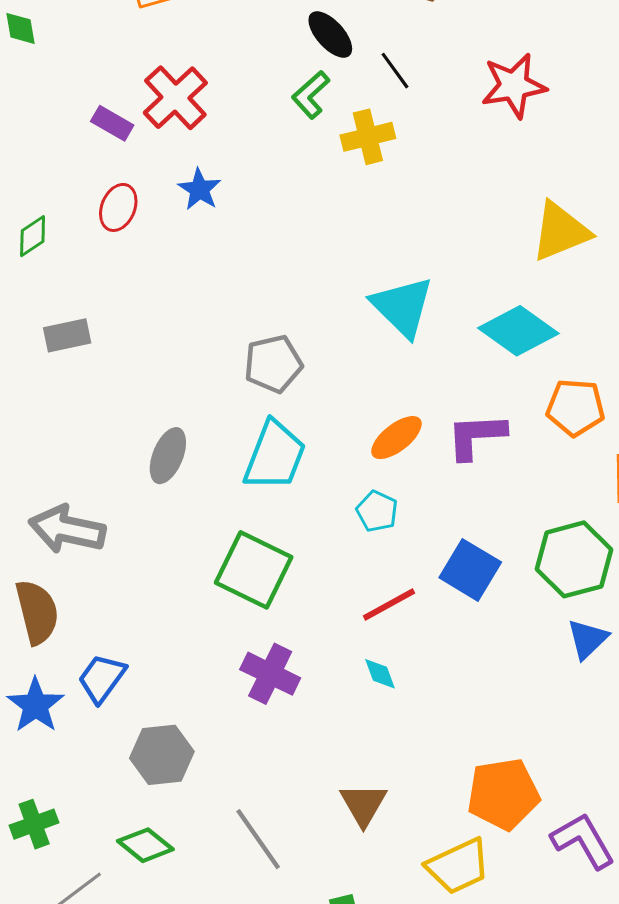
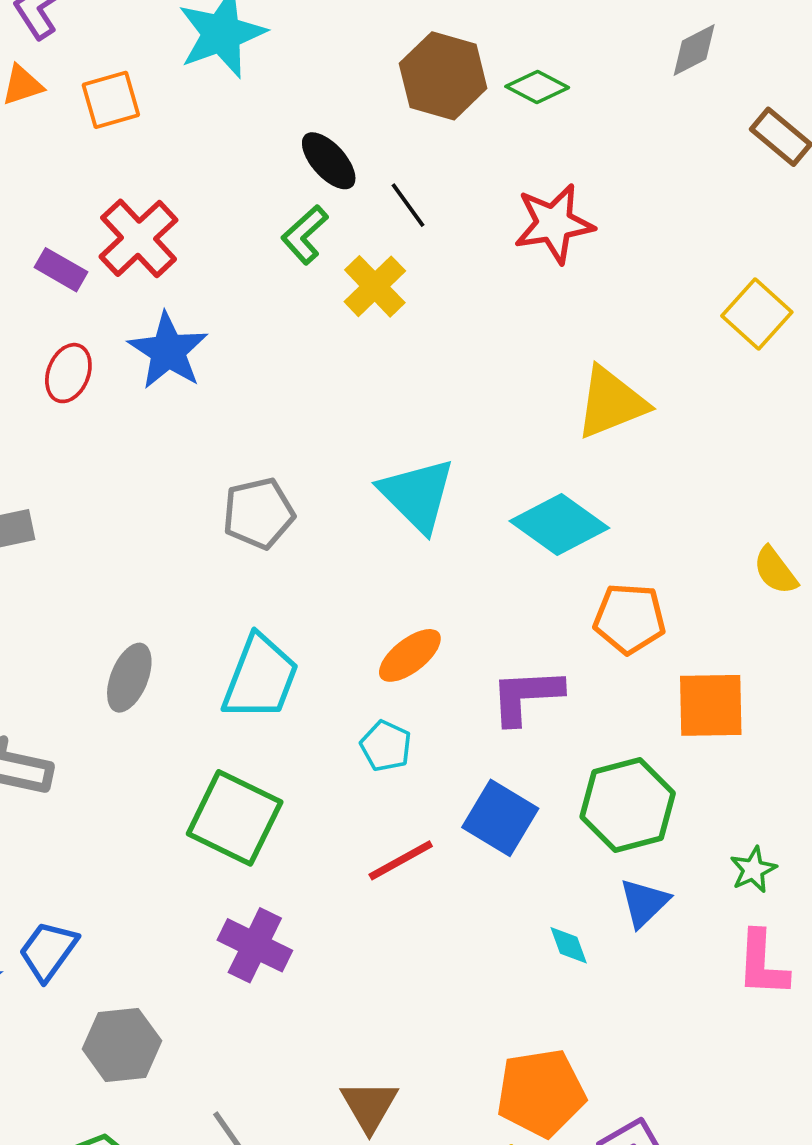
yellow cross: (368, 137) -> (375, 286), turned -30
blue star: (199, 189) -> (168, 351), size x1.5
gray pentagon: (273, 364) -> (259, 513), moved
purple L-shape: (476, 436) -> (526, 696), moved
cyan diamond: (380, 674) -> (569, 945), moved

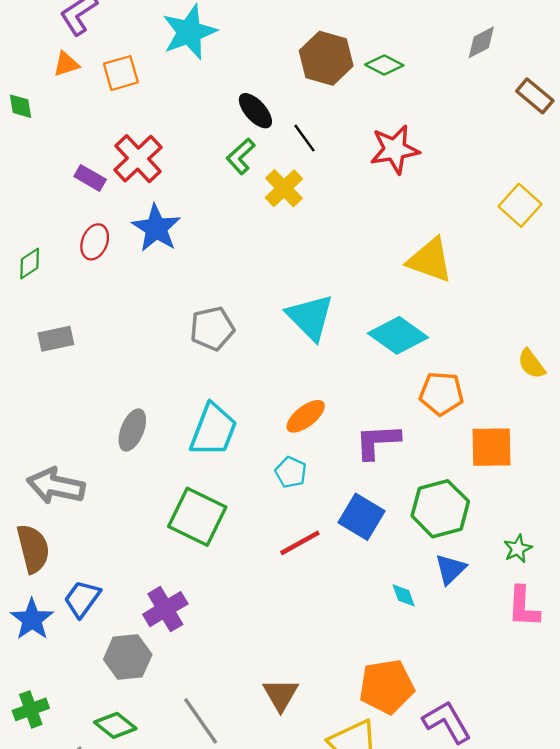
yellow triangle: (611, 403) -> (430, 260), turned 42
purple cross: (255, 945) -> (165, 609), moved, turned 33

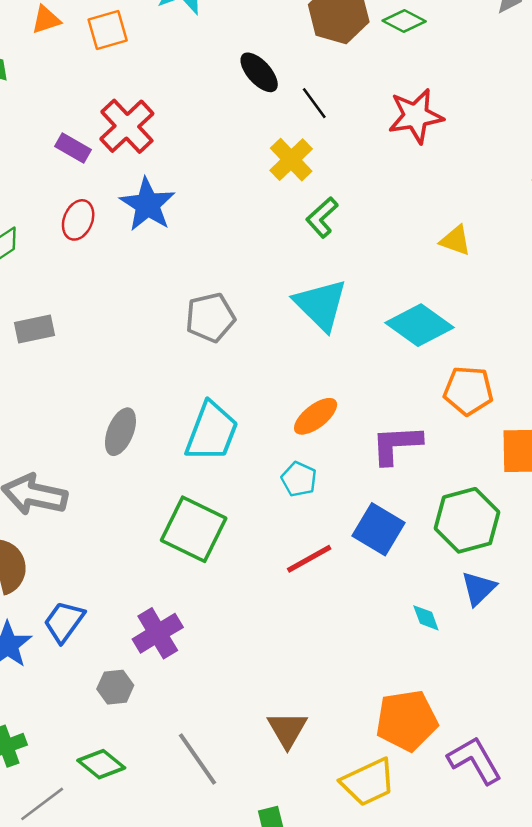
green L-shape: (241, 156) -> (322, 217), moved
yellow triangle: (430, 260) -> (455, 240), size x0.6
gray hexagon: (128, 657) -> (115, 687), size x0.7

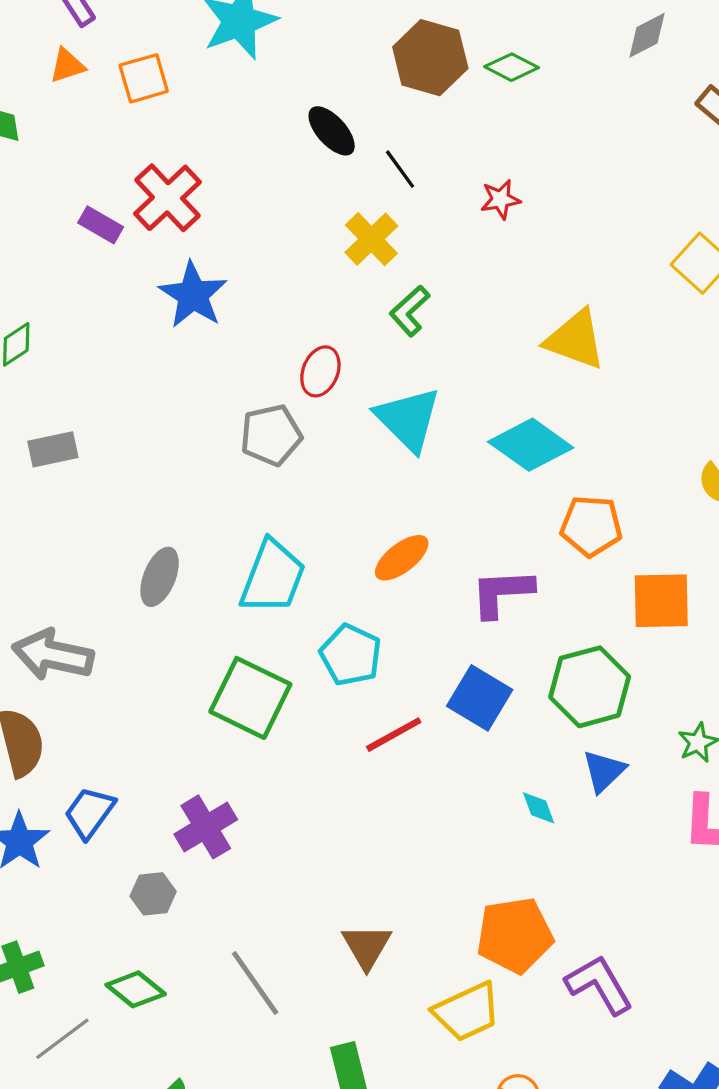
red star: (416, 116) -> (500, 199), moved, size x0.6
red ellipse: (78, 220) -> (320, 371), moved
yellow triangle: (455, 240) -> (575, 340), size x1.6
cyan pentagon: (299, 479) -> (351, 655), moved, size x1.4

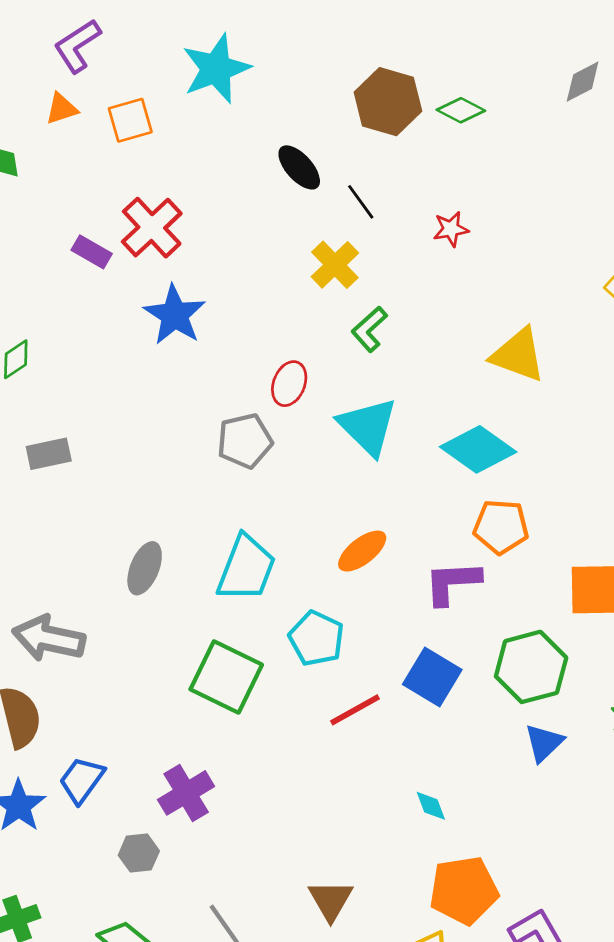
orange pentagon: (591, 526) -> (501, 527), moved
cyan diamond: (539, 808) -> (431, 806), moved

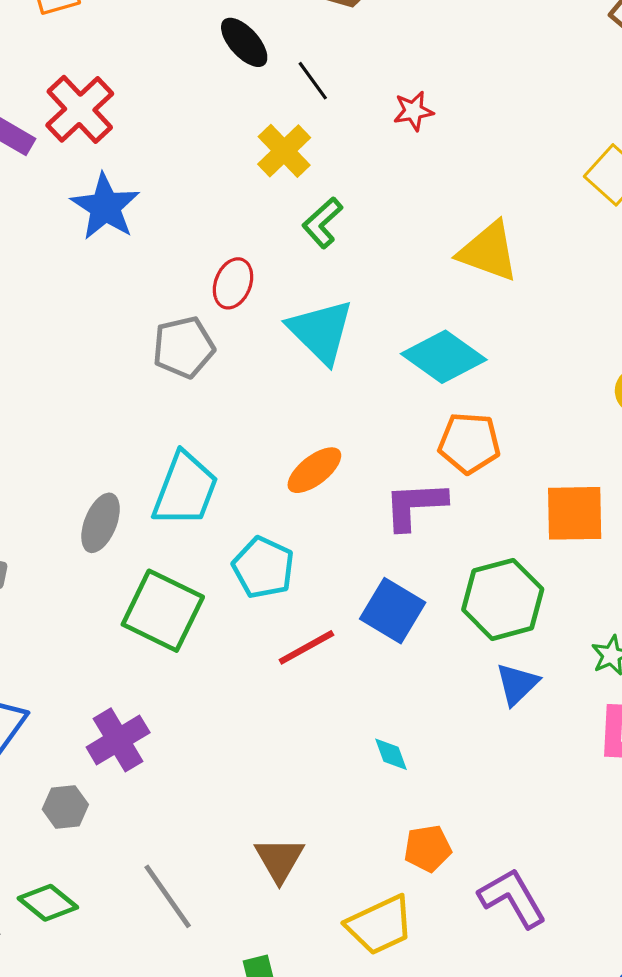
gray ellipse: (145, 568) -> (101, 523), moved
orange pentagon: (464, 890) -> (428, 848), size x0.6

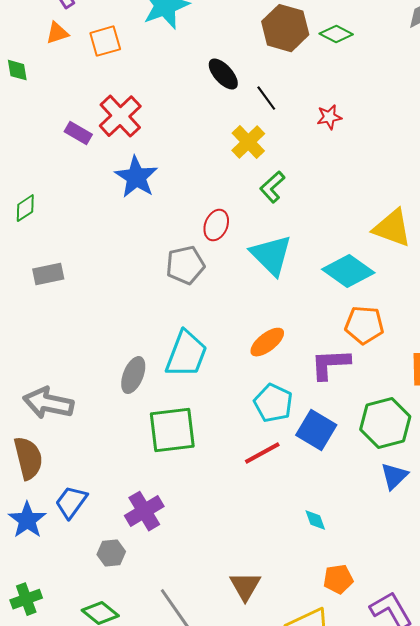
yellow triangle: (488, 251) -> (392, 228), moved
cyan pentagon: (263, 568) -> (273, 403), moved
green square: (163, 611) -> (172, 430), turned -33

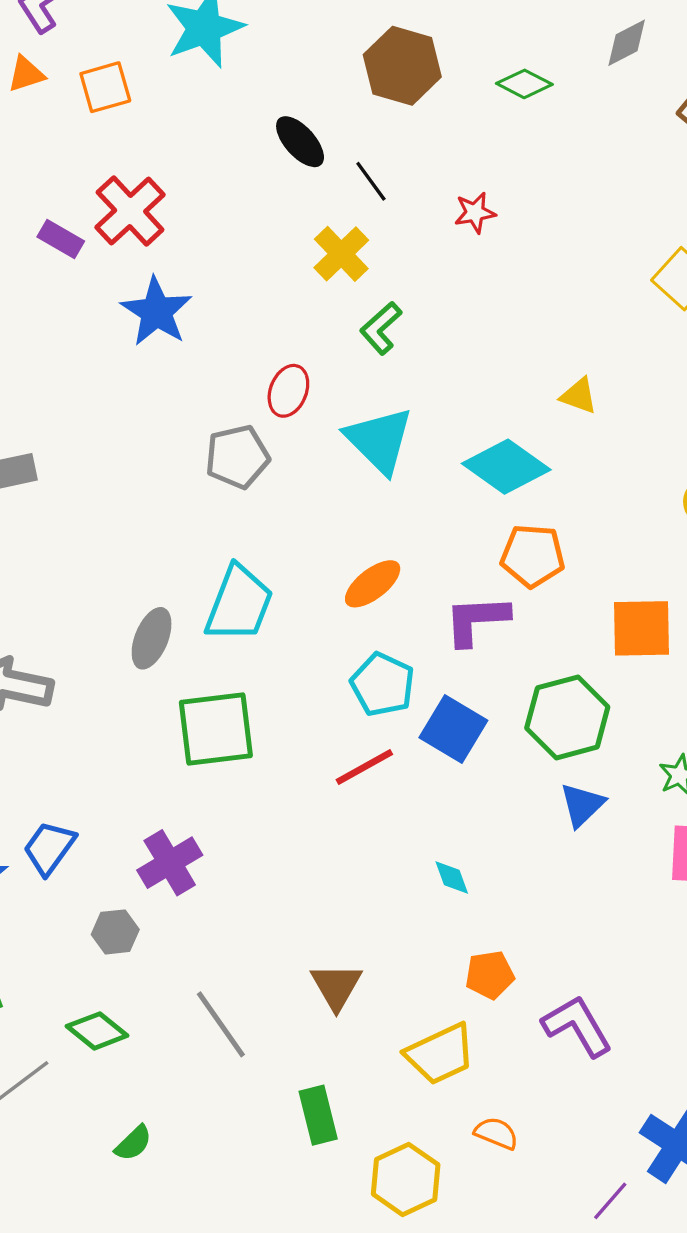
green diamond: (336, 34) -> (524, 84), moved
yellow triangle: (392, 228) -> (579, 396), size x0.6

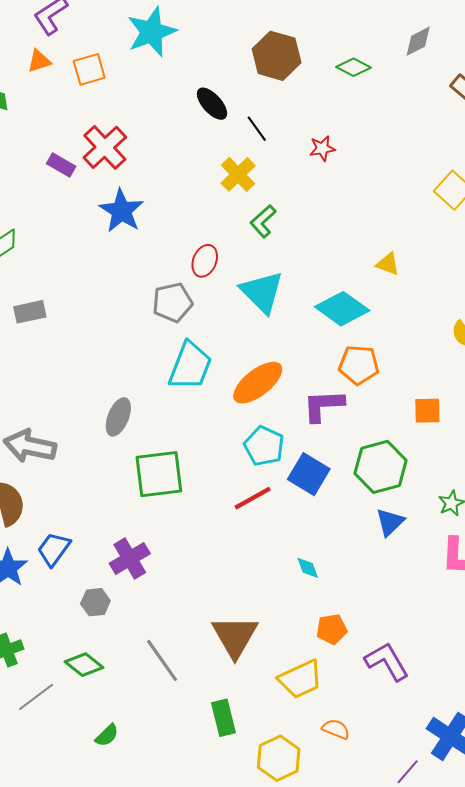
orange ellipse: (373, 584) -> (258, 383), size x1.4
cyan trapezoid: (239, 604) -> (190, 366), moved
orange square: (642, 628) -> (427, 411), size x0.7
brown triangle: (336, 986) -> (235, 637), size x1.4

